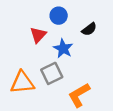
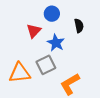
black semicircle: (89, 29) -> (79, 26), turned -64

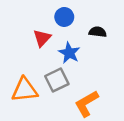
black semicircle: (79, 26) -> (98, 32), turned -72

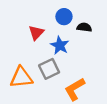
blue circle: (64, 17) -> (64, 17), moved

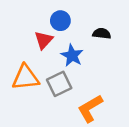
blue circle: (64, 17) -> (60, 21), moved
orange triangle: (21, 77) -> (26, 77), moved

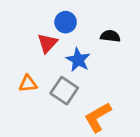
orange triangle: (26, 77) -> (28, 84), size x0.6
gray square: (59, 84) -> (64, 91), turned -30

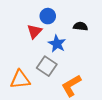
orange triangle: (28, 84) -> (20, 79), moved, size x1.5

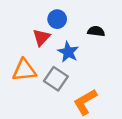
orange triangle: (20, 79) -> (24, 70), moved

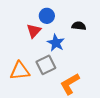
orange triangle: (24, 70) -> (20, 71), moved
gray square: (56, 79) -> (46, 65), turned 30

